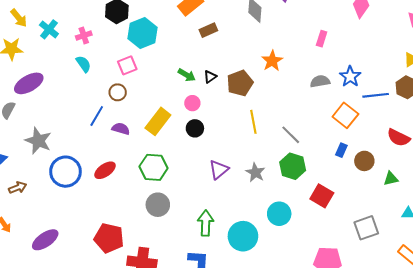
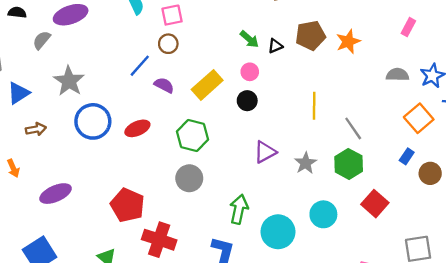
pink square: (127, 65) -> (172, 15), moved
brown pentagon: (240, 83) -> (310, 35), moved

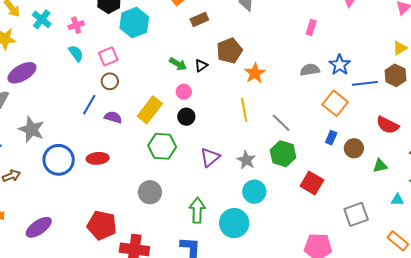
orange star: (348, 41) -> (255, 73), moved
red ellipse: (137, 128) -> (98, 158), turned 30
green hexagon: (192, 136) -> (162, 146), moved
cyan circle: (323, 214) -> (254, 192), moved

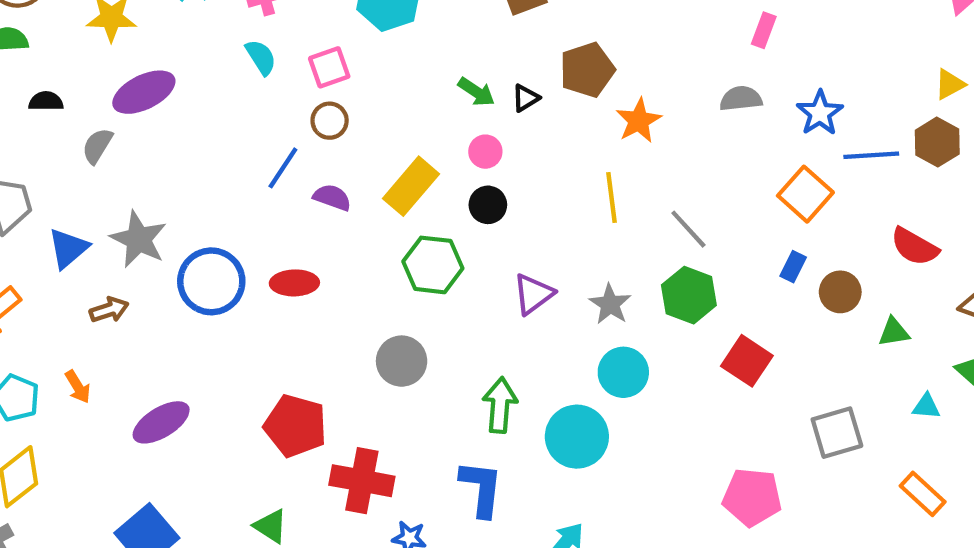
gray semicircle: (310, 70) -> (741, 99), moved
gray star: (32, 129) -> (139, 239), moved

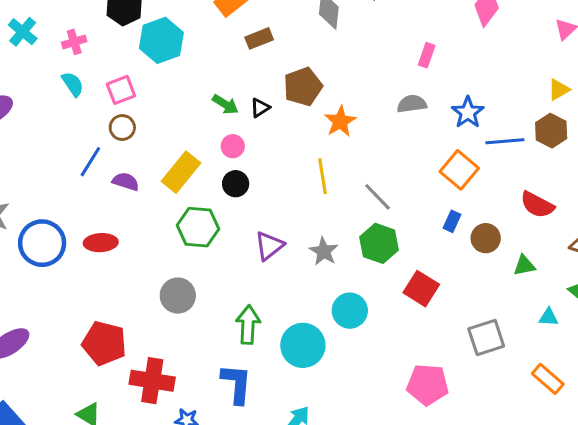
cyan circle: (623, 372) -> (350, 311), moved

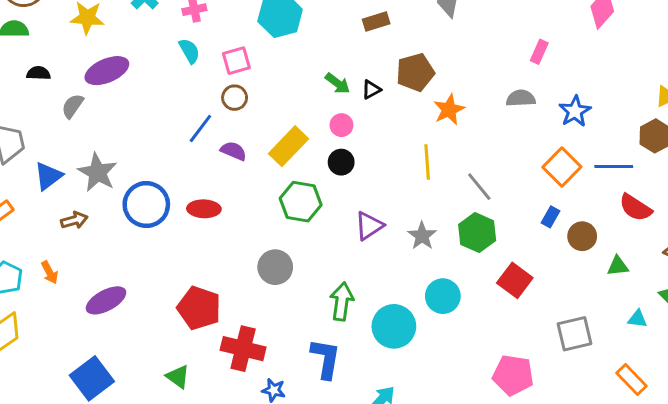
blue line: (505, 141) -> (614, 167), moved

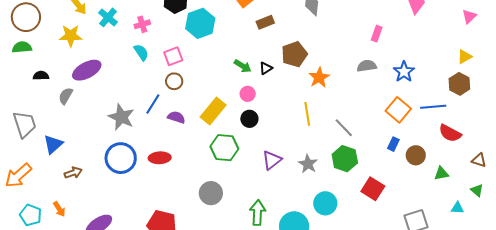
gray star: (97, 172) -> (121, 117), moved

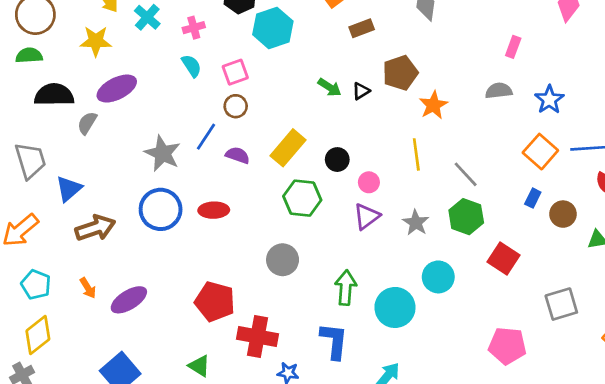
black semicircle: (41, 76) -> (54, 95), size x1.8
pink circle: (248, 94) -> (369, 182), moved
brown arrow: (73, 173) -> (95, 228), size x1.6
orange arrow: (59, 209) -> (88, 288), moved

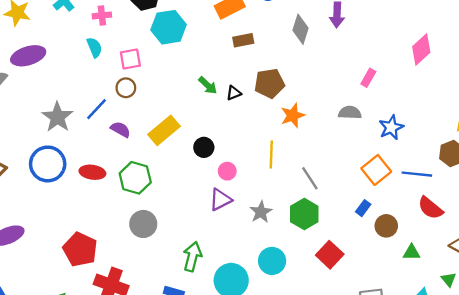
green hexagon: (302, 198) -> (135, 178), moved

